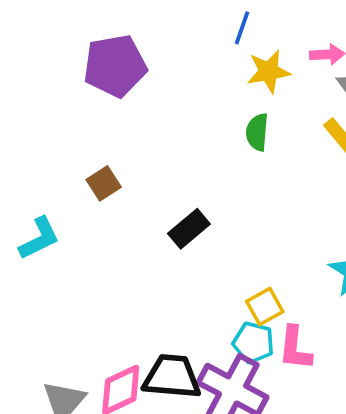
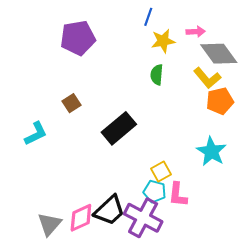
black rectangle: (189, 229) -> (119, 128), size x1.5
black trapezoid: (172, 377) -> (109, 210), turned 132

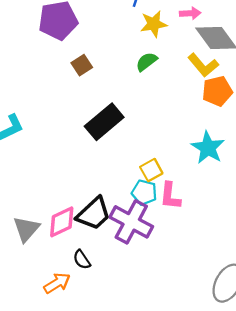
green semicircle: (157, 75) -> (147, 62), turned 48
brown square: (72, 103) -> (82, 65), moved

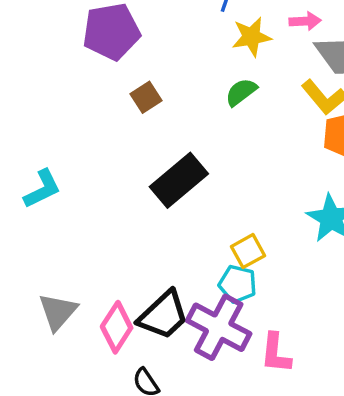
pink L-shape: (170, 196) -> (276, 353), moved
pink diamond: (62, 222) -> (117, 327), turned -32
gray triangle: (26, 229) -> (58, 312), moved

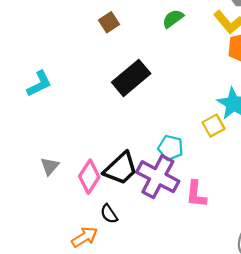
yellow square: (248, 251) -> (214, 126), moved
gray triangle: (58, 312) -> (50, 166), size x0.7

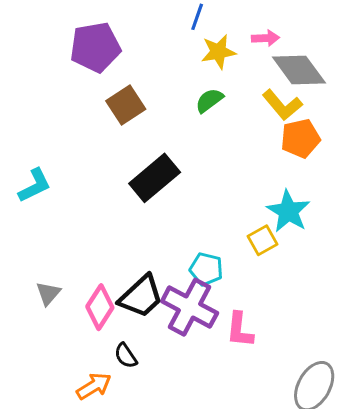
brown square: (109, 22) -> (126, 105), size x1.4

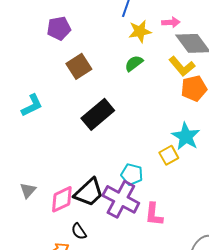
purple pentagon: (95, 47) -> (59, 28), size x0.7
cyan L-shape: (35, 185) -> (32, 105), moved
pink diamond: (100, 307) -> (62, 199), turned 32

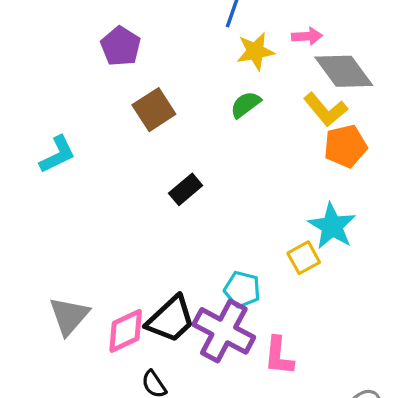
purple pentagon: (59, 28) -> (121, 46), turned -30
cyan L-shape: (32, 105) -> (57, 154), moved
black rectangle: (98, 114) -> (186, 189), size x0.6
gray triangle: (28, 190) -> (69, 316), size x1.5

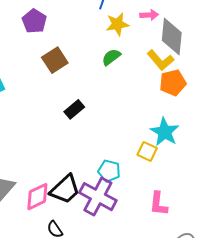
gray diamond: (344, 71) -> (172, 37), turned 42
yellow square: (304, 258) -> (147, 151), turned -36
pink L-shape: (279, 356) -> (158, 204), moved

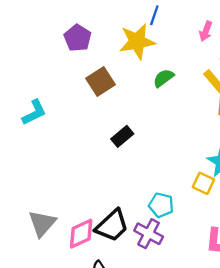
pink arrow: (149, 15) -> (206, 31), turned 114
yellow star: (117, 24) -> (137, 41), moved, size x1.4
purple cross: (98, 197) -> (149, 234), size x0.7

